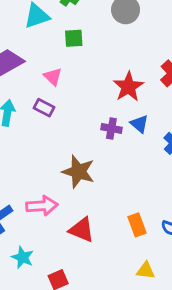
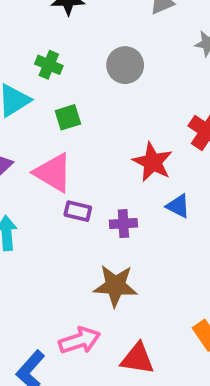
pink triangle: (53, 77) -> (53, 173), size x1.6
purple rectangle: (44, 108) -> (78, 211), moved
purple cross: (111, 128) -> (123, 224), moved

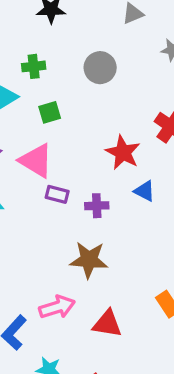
green cross: (49, 65) -> (34, 66), turned -30

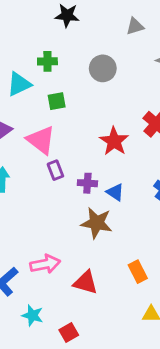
blue triangle: (145, 191) -> (115, 192), moved
purple rectangle: (57, 194) -> (55, 170), turned 48
brown star: (89, 260) -> (97, 223), moved

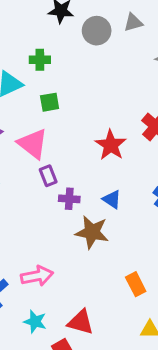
gray circle: (103, 68) -> (97, 31), moved
purple cross: (87, 183) -> (69, 199), moved
red triangle: (86, 282) -> (81, 322), moved
cyan star: (33, 315) -> (35, 322), moved

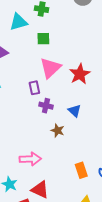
pink triangle: (33, 144) -> (50, 68), moved, turned 30
brown star: (92, 232) -> (58, 131), size x0.6
pink arrow: (37, 276) -> (30, 159), moved

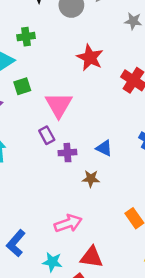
green square: (43, 39) -> (22, 86), moved
red star: (80, 74) -> (90, 58), moved

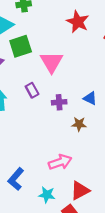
green square: (22, 86) -> (21, 46), size x1.5
purple rectangle: (47, 135) -> (32, 90), moved
red triangle: (92, 257) -> (80, 191), turned -36

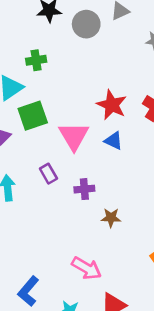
red star: (78, 22) -> (112, 105), moved
blue triangle: (90, 98) -> (114, 141), moved
pink arrow: (60, 162) -> (86, 268), turned 50

